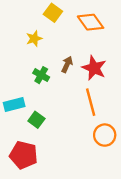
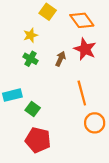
red star: (94, 68) -> (85, 49), moved
green cross: (41, 75) -> (31, 59), moved
red pentagon: (24, 155) -> (38, 140), moved

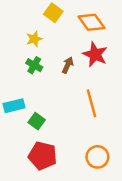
orange circle: (95, 123) -> (97, 157), moved

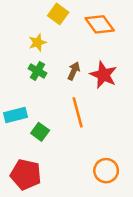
red star: (95, 54) -> (103, 75), moved
orange line: (91, 103) -> (78, 112), moved
red pentagon: (43, 156) -> (26, 175), moved

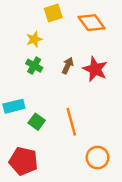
yellow square: (58, 14) -> (53, 13), turned 36
orange line: (78, 112) -> (71, 122), moved

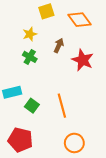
brown arrow: (68, 66) -> (59, 46), moved
orange circle: (97, 158) -> (74, 143), moved

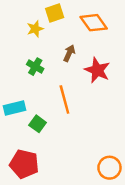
yellow star: (30, 34) -> (35, 29), moved
orange line: (62, 106) -> (64, 99), moved
orange circle: (74, 143) -> (109, 168), moved

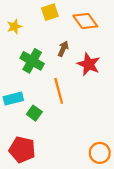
yellow star: (35, 29) -> (14, 27), moved
green cross: (35, 67) -> (32, 61), size x1.5

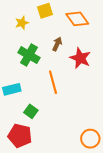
yellow star: (14, 27) -> (22, 23), moved
green square: (34, 113) -> (31, 111), moved

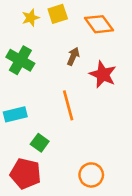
yellow star: (22, 23) -> (31, 18), moved
green cross: (29, 55) -> (20, 60), moved
orange circle: (90, 139) -> (91, 175), moved

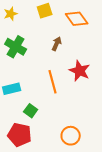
yellow star: (31, 18) -> (11, 14), moved
red star: (103, 74) -> (80, 71), moved

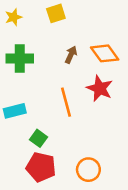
orange diamond: (77, 19) -> (105, 53), moved
green cross: (16, 47) -> (20, 58), turned -30
red pentagon: (20, 135) -> (41, 167), moved

